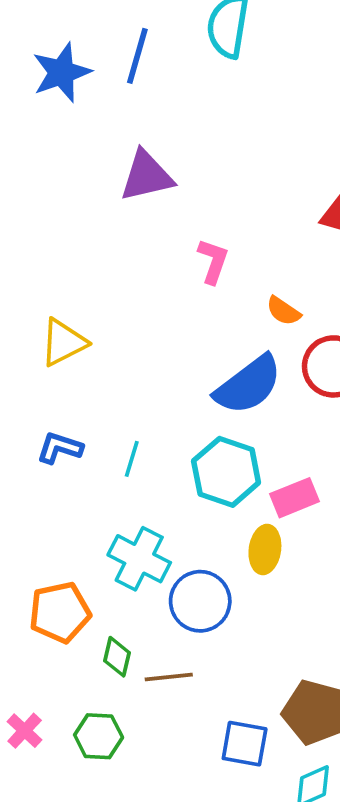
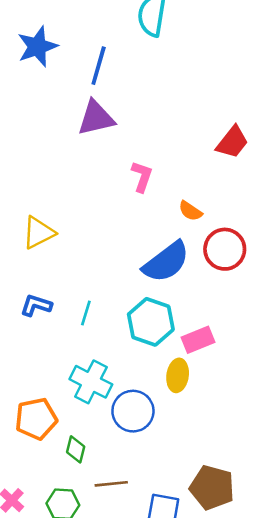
blue line: (137, 56) -> (99, 66), moved
brown line: (169, 677) -> (111, 484), moved

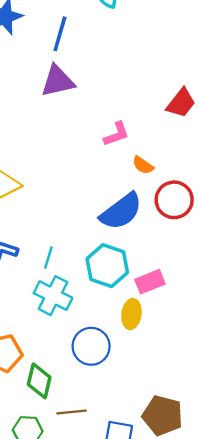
pink L-shape: (142, 177) -> (116, 134), moved, turned 52
cyan cross: (91, 382) -> (53, 296), moved
green diamond: (76, 449) -> (39, 381), size x1.4

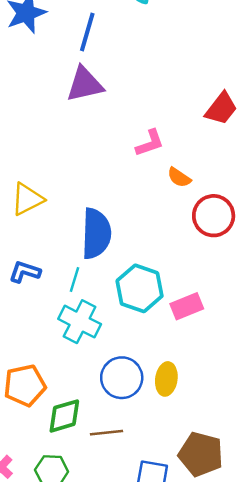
blue semicircle: (121, 211) -> (96, 234), moved, turned -51
yellow ellipse: (131, 314) -> (166, 379), moved
green diamond: (39, 381) -> (64, 416), turned 60
brown line: (72, 412) -> (106, 433), moved

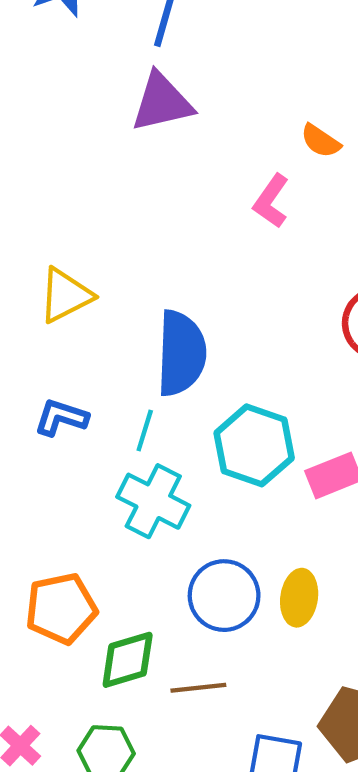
pink L-shape: (150, 143) -> (271, 201), turned 144
orange semicircle: (179, 177) -> (321, 141), moved

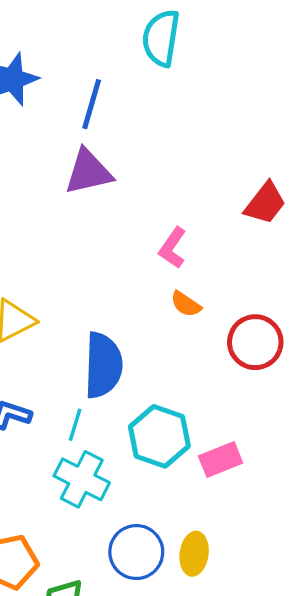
orange semicircle: (321, 141) -> (186, 304), moved

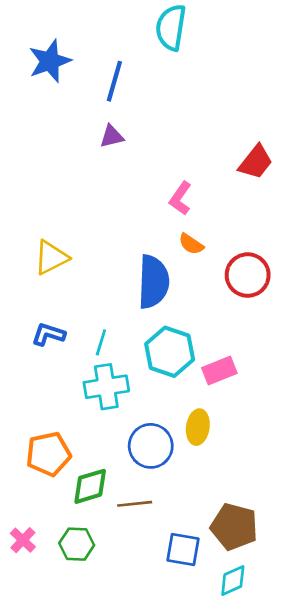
purple triangle: (88, 172) -> (112, 136), size x0.6
blue semicircle: (103, 365) -> (153, 282), moved
cyan cross: (82, 479) -> (106, 387), turned -36
yellow ellipse: (194, 554) -> (198, 427), moved

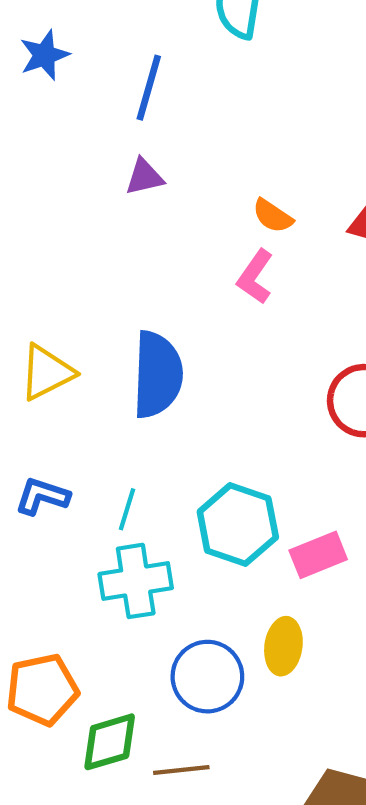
blue star: (50, 61) -> (44, 55), size x0.7
orange semicircle: (191, 244) -> (273, 216), moved
blue semicircle: (153, 282) -> (157, 375), moved

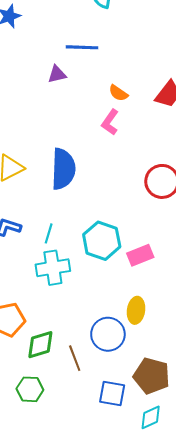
blue line: (149, 88) -> (82, 47), moved, turned 76
yellow ellipse: (283, 646) -> (136, 310), moved
blue circle: (207, 677) -> (108, 334), moved
brown line: (181, 770) -> (75, 358), turned 75

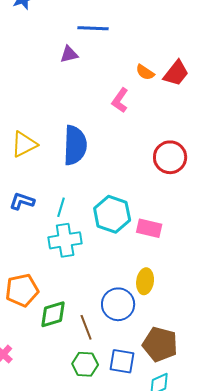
orange semicircle: (118, 93) -> (145, 72), moved
pink rectangle: (140, 255) -> (149, 228), turned 35
green hexagon: (30, 389) -> (85, 364), moved

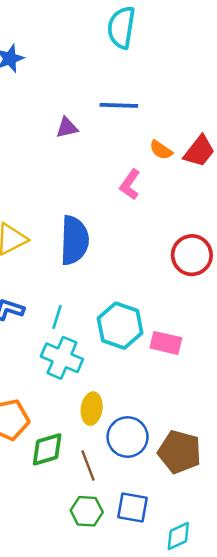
blue line: (93, 28) -> (119, 105), moved
cyan cross: (65, 240) -> (62, 358), turned 32
yellow ellipse: (145, 281) -> (92, 409), moved
brown pentagon: (160, 344) -> (179, 452), moved

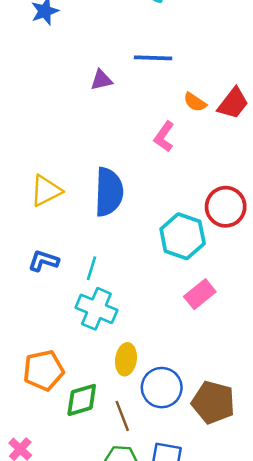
cyan hexagon: (120, 326) -> (183, 236), moved
pink rectangle: (166, 343) -> (200, 294), turned -52

